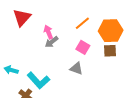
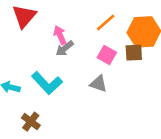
brown square: (110, 51) -> (134, 53), moved
cyan L-shape: (38, 80) -> (47, 83), moved

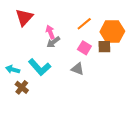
brown cross: (31, 122) -> (22, 87), moved

